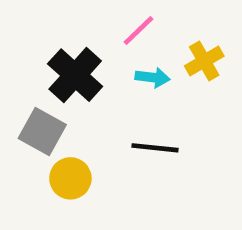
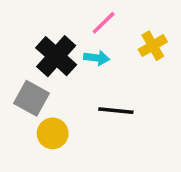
cyan arrow: (153, 77) -> (97, 58), moved

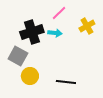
black cross: (56, 56) -> (32, 32), turned 30
black line: (116, 111) -> (66, 82), moved

